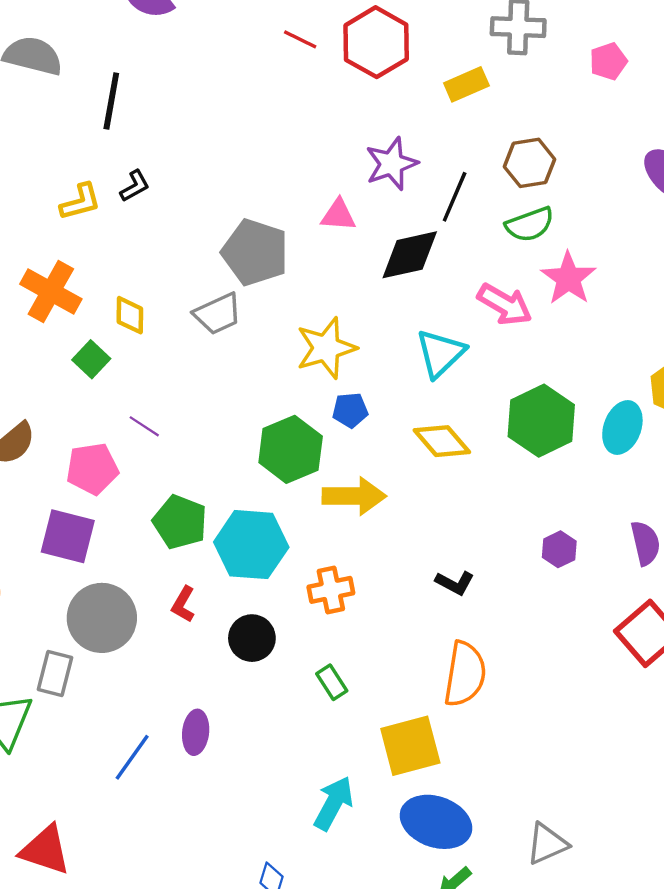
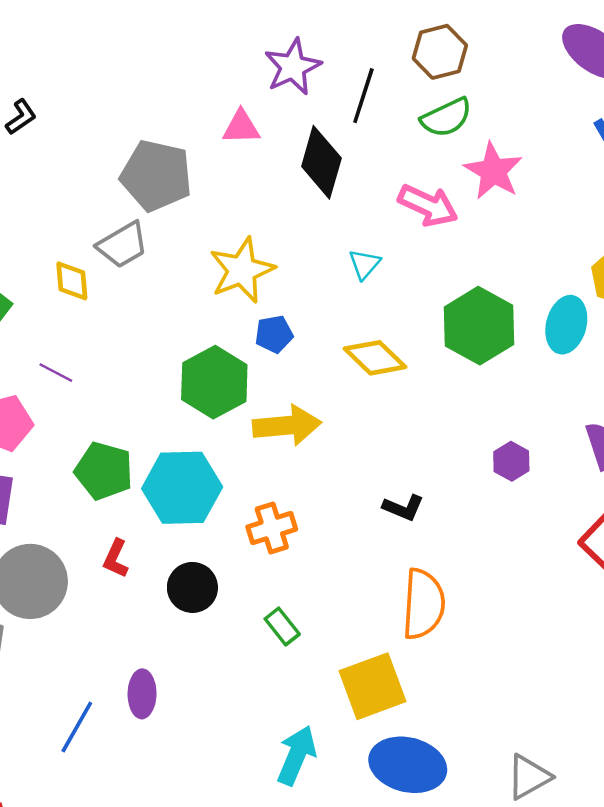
black diamond: (410, 255) -> (321, 162), turned -56
yellow diamond: (130, 315) -> (72, 281), moved
cyan triangle: (440, 353) -> (364, 264), size x0.6

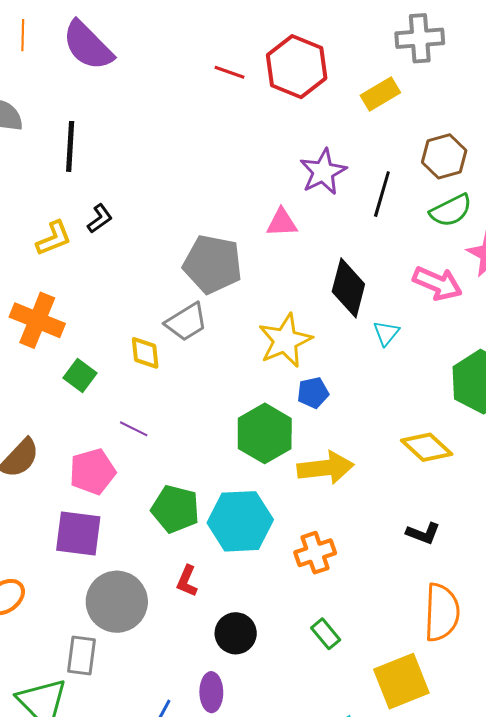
black diamond: (321, 162) -> (348, 288), moved
yellow diamond: (375, 358) -> (427, 447), moved
black circle: (192, 587) -> (236, 633), moved

